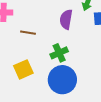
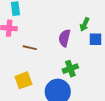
green cross: (59, 53) -> (70, 69), moved

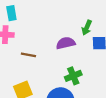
purple semicircle: (65, 38) -> (66, 43), turned 66

